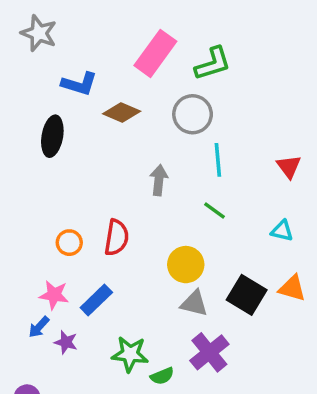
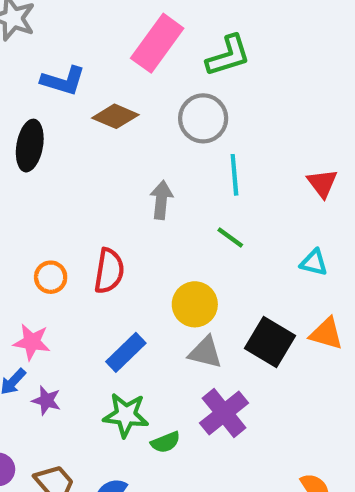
blue rectangle: (96, 300) -> (126, 352), moved

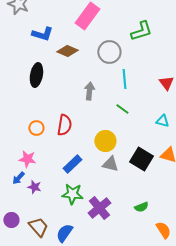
green L-shape: (228, 56) -> (141, 31), moved
black ellipse: (30, 146) -> (36, 75), moved
purple cross: (224, 413) -> (99, 208), moved
green semicircle: (166, 442) -> (141, 207), moved

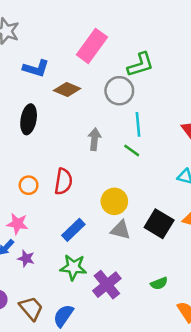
green L-shape: (141, 31) -> (140, 65), moved
green line: (122, 109) -> (132, 150), moved

